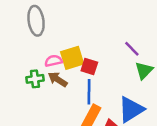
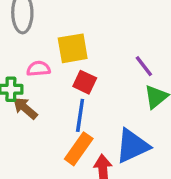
yellow square: (72, 58) -> (73, 48), moved
brown arrow: (58, 79) -> (25, 108), moved

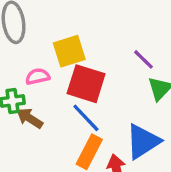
red square: (85, 82) -> (86, 84), size x1.6
blue line: (80, 115) -> (86, 118), turned -44

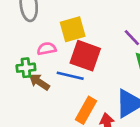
blue line: (86, 118) -> (70, 76), moved, turned -35

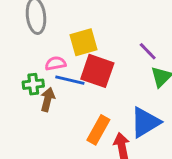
blue line: (70, 76) -> (70, 80), moved
brown arrow: (39, 82) -> (48, 99), turned 70

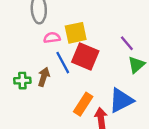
pink semicircle: (55, 63) -> (52, 38), moved
blue line: (70, 80) -> (63, 63), turned 45
green cross: (33, 84) -> (22, 81), moved

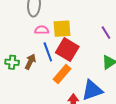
purple line: (127, 43) -> (106, 33), moved
orange rectangle: (83, 104) -> (62, 74), moved

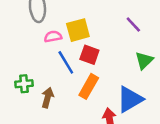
red square: (67, 50) -> (89, 55), size x0.7
brown arrow: (30, 62) -> (48, 98), moved

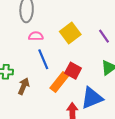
yellow square: (78, 30) -> (70, 33), moved, turned -30
red square: (89, 55) -> (73, 71), moved

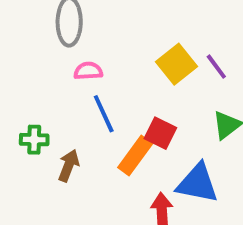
yellow square: (70, 33) -> (177, 64), moved
blue triangle: (92, 98) -> (197, 183), turned 35

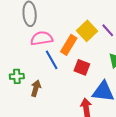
pink semicircle: (88, 71) -> (42, 38), size x1.5
orange rectangle: (135, 156) -> (69, 45), moved

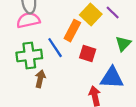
pink semicircle: (42, 38) -> (28, 20), moved
green cross: (17, 76) -> (29, 55), moved, size x1.6

